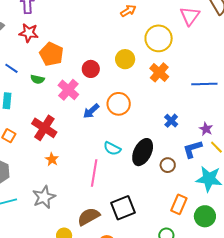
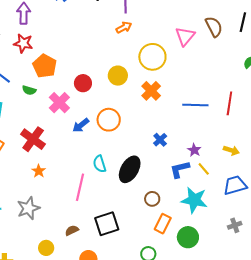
cyan semicircle: (112, 148) -> (100, 164), turned 42
brown circle: (168, 165) -> (152, 199), moved
brown semicircle: (89, 217) -> (72, 230), size x0.6

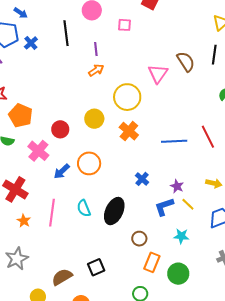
red line: (229, 103) -> (208, 137), turned -30
pink line: (80, 187) -> (52, 213), moved
cyan star: (194, 200) -> (181, 236), size x0.6
black square: (107, 224) -> (96, 267), size x0.7
brown semicircle: (72, 230) -> (62, 277), size x1.5

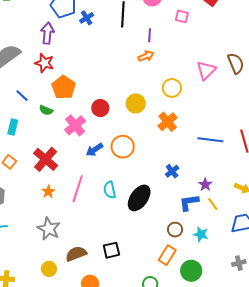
yellow circle: (127, 97) -> (172, 88), size x0.7
brown circle: (139, 239) -> (175, 230), moved
gray star: (17, 259) -> (49, 229), moved, turned -30

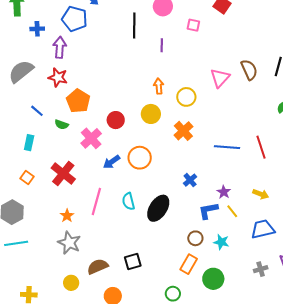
blue cross: (87, 18) -> (37, 29), moved, turned 32
orange arrow: (146, 56) -> (159, 86), moved, turned -70
orange star: (48, 192) -> (67, 216), moved

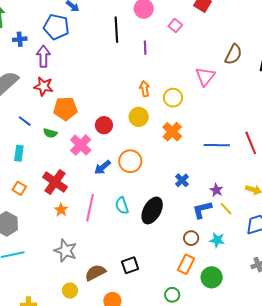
pink square: (193, 25) -> (175, 25), turned 32
brown semicircle: (249, 70) -> (233, 54), moved, turned 55
orange pentagon: (78, 101) -> (65, 109), turned -30
orange star: (67, 216) -> (61, 210), moved

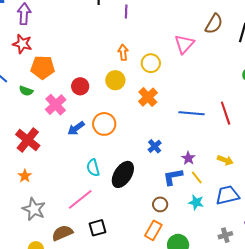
pink line: (90, 208) -> (80, 199), moved, turned 36
orange star: (61, 210) -> (25, 176), moved
cyan star: (217, 240) -> (196, 202), moved

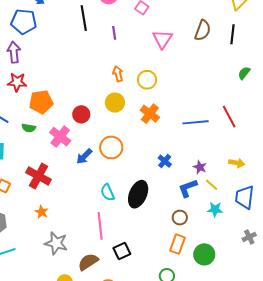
pink triangle: (184, 44) -> (162, 39), moved
blue trapezoid: (227, 195) -> (245, 197), turned -60
pink line: (80, 199) -> (100, 226), turned -48

